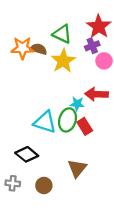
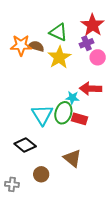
cyan triangle: (45, 122) -> (42, 115), turned 40
red rectangle: (85, 126) -> (79, 119), turned -42
brown triangle: (77, 168) -> (72, 158), turned -30
gray cross: (13, 183) -> (12, 184), moved

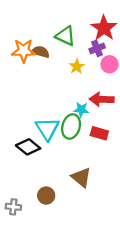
yellow star: (59, 57) -> (77, 67), moved, size x0.6
red rectangle: (79, 119) -> (99, 133), moved
black diamond: (25, 145) -> (28, 147), moved

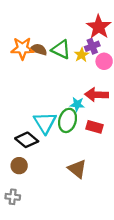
green triangle: (65, 36) -> (61, 49), moved
yellow star: (77, 67) -> (82, 55), moved
brown circle: (46, 196) -> (19, 166), moved

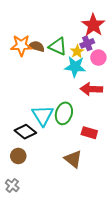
cyan star: (77, 104) -> (75, 67), moved, size x1.5
red rectangle: (94, 127) -> (89, 133), moved
gray cross: (13, 197) -> (12, 185), turned 32

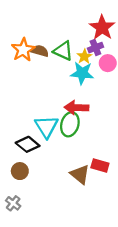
orange star: (21, 45) -> (23, 50), turned -30
red arrow: (91, 89) -> (77, 108), moved
red rectangle: (89, 133) -> (100, 165), moved

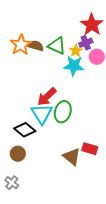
red arrow: (77, 108) -> (47, 97), moved, turned -45

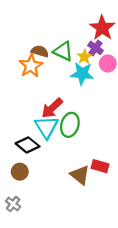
purple cross: (86, 43) -> (96, 48), turned -32
orange star: (21, 45) -> (31, 66), moved

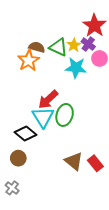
yellow star: (84, 57) -> (74, 45), moved
red rectangle: (100, 166) -> (95, 163), moved, turned 35

